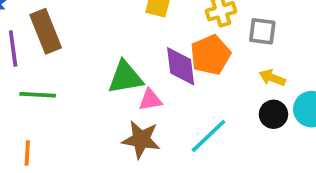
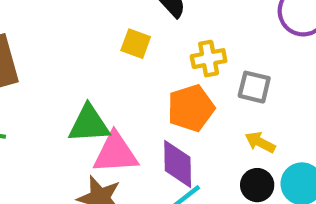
purple diamond: (181, 66) -> (178, 164), moved
pink triangle: (150, 100) -> (115, 153), size x1.6

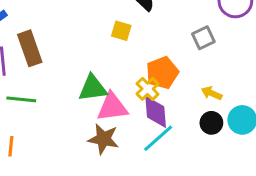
yellow cross: (209, 59) -> (148, 89), moved, turned -30
gray square: (254, 87) -> (203, 38), moved, turned -35

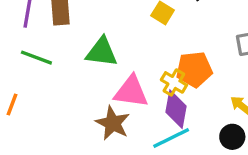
green triangle: (93, 88) -> (102, 52), moved
yellow cross: (148, 89) -> (174, 82), turned -30

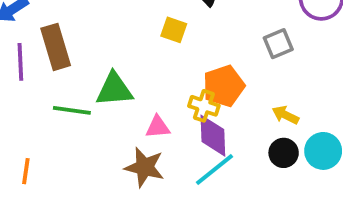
green line: (36, 58) -> (72, 110), moved
pink triangle: (131, 92) -> (158, 127), size x0.6

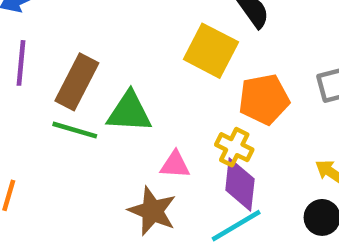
yellow square: (174, 30) -> (211, 51), size x1.6
brown rectangle: (56, 47) -> (77, 82), moved, turned 36
orange pentagon: (224, 86) -> (264, 99), moved

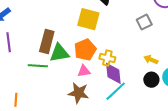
brown rectangle: (77, 82) -> (47, 41), moved
orange pentagon: (264, 99) -> (85, 50), moved

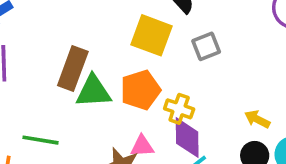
gray square: (144, 22) -> (206, 46), moved
green line: (38, 66) -> (40, 140), moved
pink triangle: (84, 71) -> (142, 146), moved

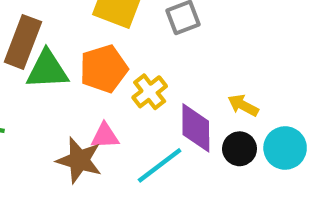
yellow cross: (179, 109) -> (150, 92), turned 32
purple diamond: (187, 138) -> (196, 128), moved

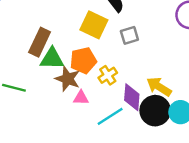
yellow arrow: (243, 105) -> (159, 87), size x1.5
black circle: (240, 149) -> (155, 111), size x1.6
brown star: (79, 160) -> (68, 79), moved

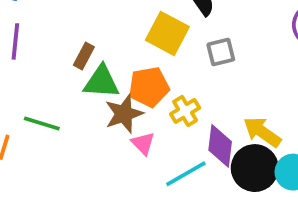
brown rectangle: (40, 42) -> (84, 56), size x0.6
brown star: (68, 79) -> (124, 114), turned 30
pink triangle: (81, 98) -> (143, 143), turned 42

